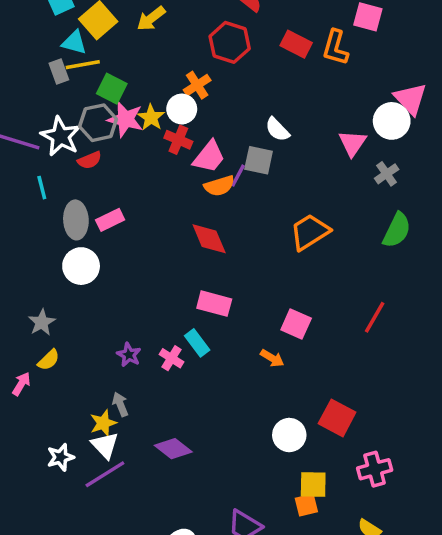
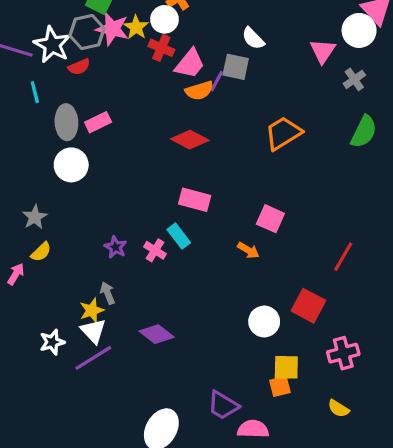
red diamond: (209, 239) -> (190, 140), turned -39
red line: (375, 317) -> (343, 257), moved

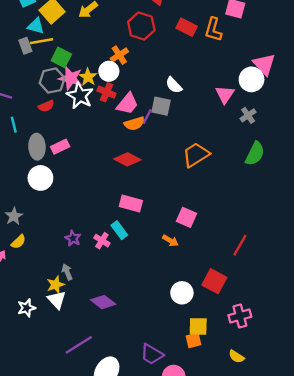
white star: (52, 45) -> (80, 96), moved
purple line: (93, 358) -> (79, 345), moved

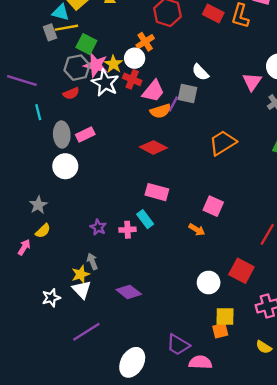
pink cross: (102, 241) -> (128, 230), turned -35
purple line: (79, 345) -> (86, 332), moved

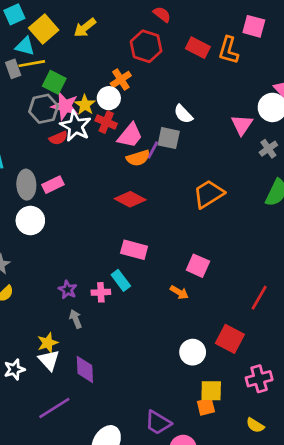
red semicircle: (71, 93) -> (58, 138), moved
gray arrow: (92, 261) -> (76, 319), moved
purple diamond: (129, 292) -> (85, 369), moved, turned 50

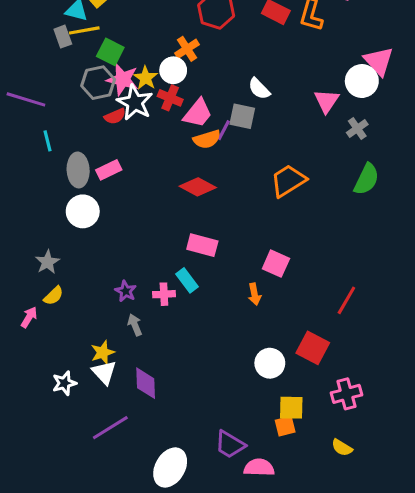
orange arrow: (179, 292) -> (254, 294), turned 48

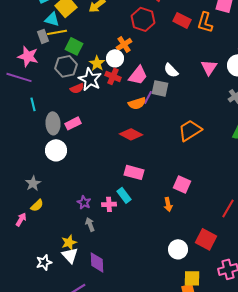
pink star: (123, 79) -> (28, 56), moved
pink triangle: (327, 101) -> (209, 67), moved
pink trapezoid: (198, 113) -> (138, 75), moved

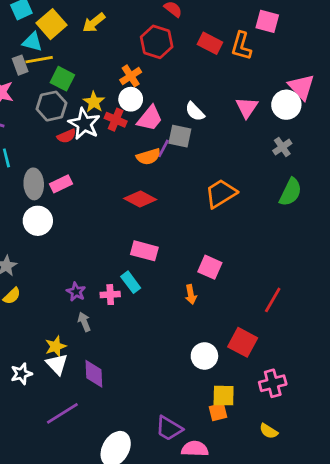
white circle: (115, 58) -> (131, 99), moved

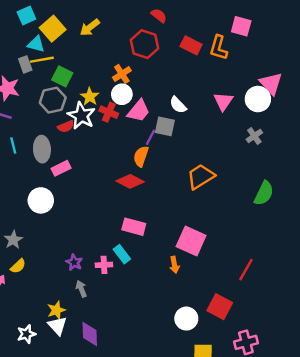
orange semicircle: (148, 157) -> (141, 156), moved, turned 126
gray ellipse: (34, 184) -> (42, 149), moved
green semicircle: (290, 192) -> (264, 193), moved
pink square: (210, 267) -> (191, 241), size x1.4

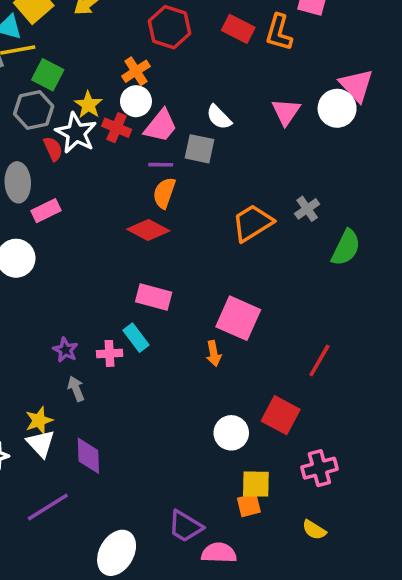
red semicircle: (66, 126) -> (53, 149), turned -91
gray cross: (254, 136) -> (307, 209), moved
purple line: (151, 137) -> (161, 165), moved, turned 63

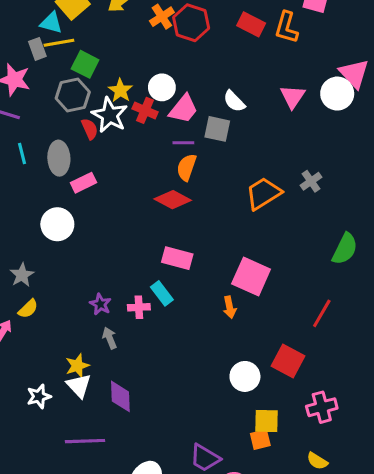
orange cross: (136, 71) -> (162, 17), moved
green semicircle: (346, 248) -> (345, 249), moved
purple line: (48, 507) -> (85, 441), turned 30

